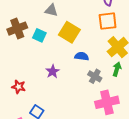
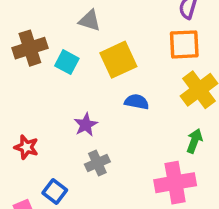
yellow square: (69, 32) -> (118, 60), turned 30
green arrow: (117, 69) -> (194, 141), moved
gray cross: (95, 76) -> (97, 163), moved, turned 32

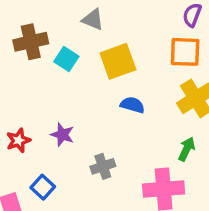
purple star: (86, 125) -> (62, 135), moved, turned -30
red star: (26, 147) -> (18, 140), turned 30
gray cross: (97, 163) -> (103, 166), moved

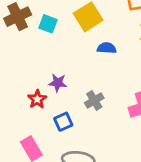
red star: (18, 140) -> (37, 99), moved
blue square: (43, 187) -> (63, 122), moved, turned 36

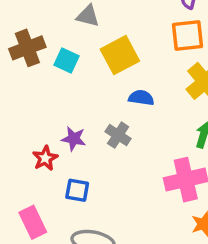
gray cross: (94, 100) -> (118, 135), moved, turned -30
blue square: (63, 122) -> (77, 190), turned 30

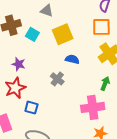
purple star: (74, 139) -> (19, 64), moved
red star: (45, 158) -> (15, 88), size x1.5

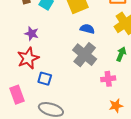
gray cross: (57, 79) -> (85, 55), moved, size x1.6
pink cross: (93, 107) -> (108, 79), size x0.6

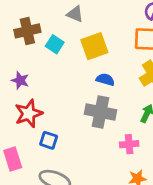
purple star: (32, 34) -> (20, 80), moved
gray cross: (85, 55) -> (101, 112), turned -30

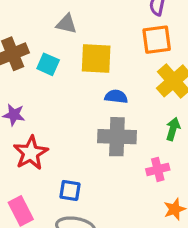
yellow square: (94, 46) -> (96, 58), turned 32
blue square: (49, 140) -> (70, 191), moved

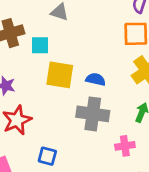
yellow square: (96, 58) -> (60, 75), moved
cyan square: (48, 64) -> (40, 45), turned -30

